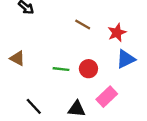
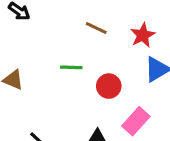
green line: (61, 69) -> (71, 67), moved

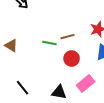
brown line: (96, 28) -> (68, 37), moved, turned -48

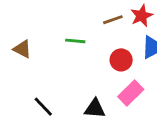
brown line: (68, 37) -> (113, 20), moved
red circle: (72, 58) -> (121, 60), moved

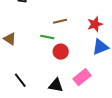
brown line: (113, 20) -> (60, 21), moved
red circle: (121, 60) -> (61, 52), moved

